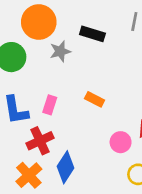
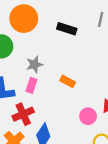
gray star: (60, 51) -> (34, 64), moved

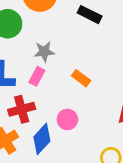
pink circle: (88, 116) -> (67, 119), moved

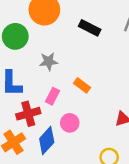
pink rectangle: (37, 76) -> (53, 96), moved

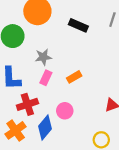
orange rectangle: (82, 85) -> (74, 77), turned -64
pink rectangle: (53, 96) -> (46, 78), moved

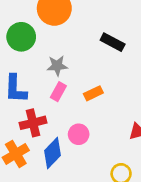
black rectangle: (78, 25) -> (113, 42), moved

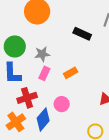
green circle: (21, 37) -> (15, 46), moved

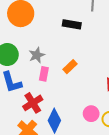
pink circle: (62, 104) -> (91, 114), moved

